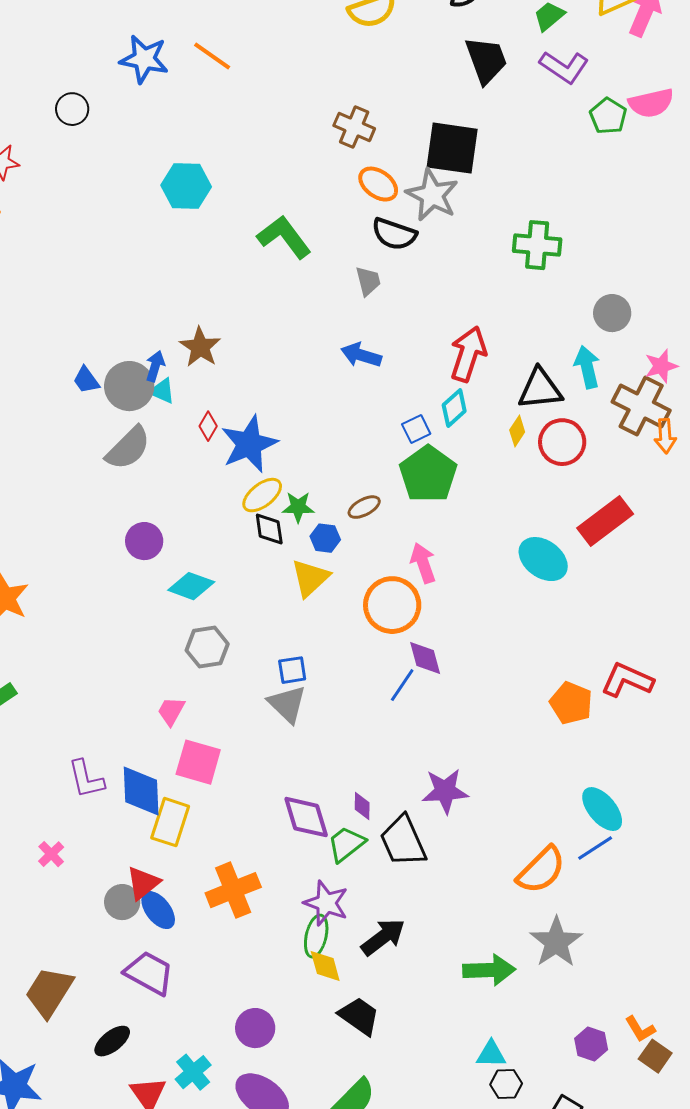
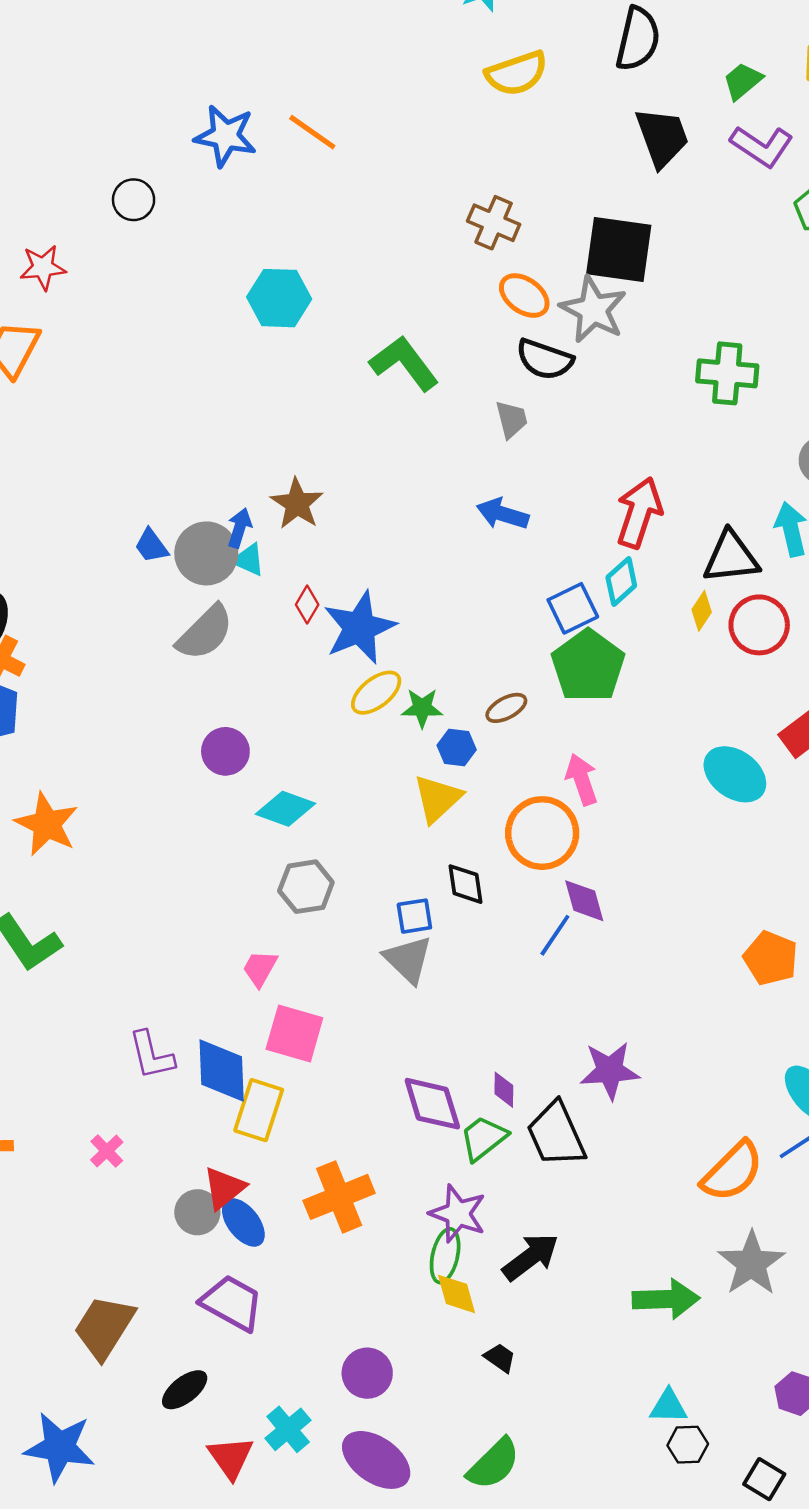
blue square: (416, 429) -> (573, 608), size x1.4
black diamond: (269, 529) -> (466, 884), moved
black trapezoid: (359, 1016) -> (500, 1358), size x0.6

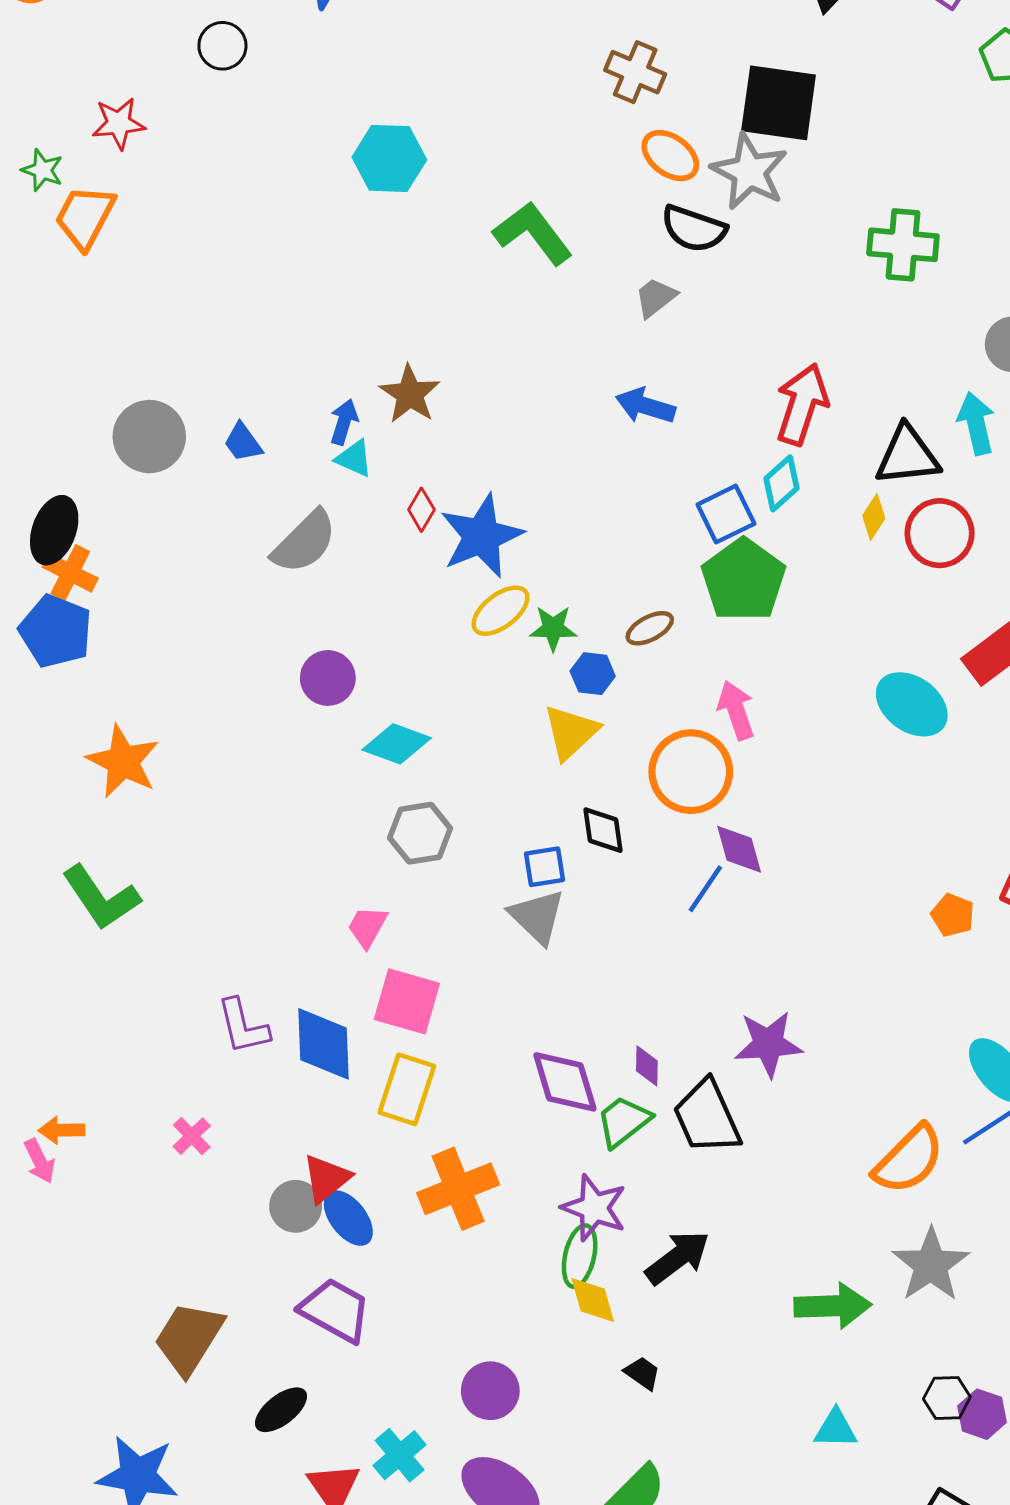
gray trapezoid: (511, 419) -> (656, 297), turned -114
gray circle: (206, 553) -> (149, 437), moved
orange pentagon: (771, 958) -> (953, 915), size x0.7
yellow rectangle: (259, 1110) -> (407, 1089), moved
black hexagon: (688, 1445) -> (947, 1398), moved

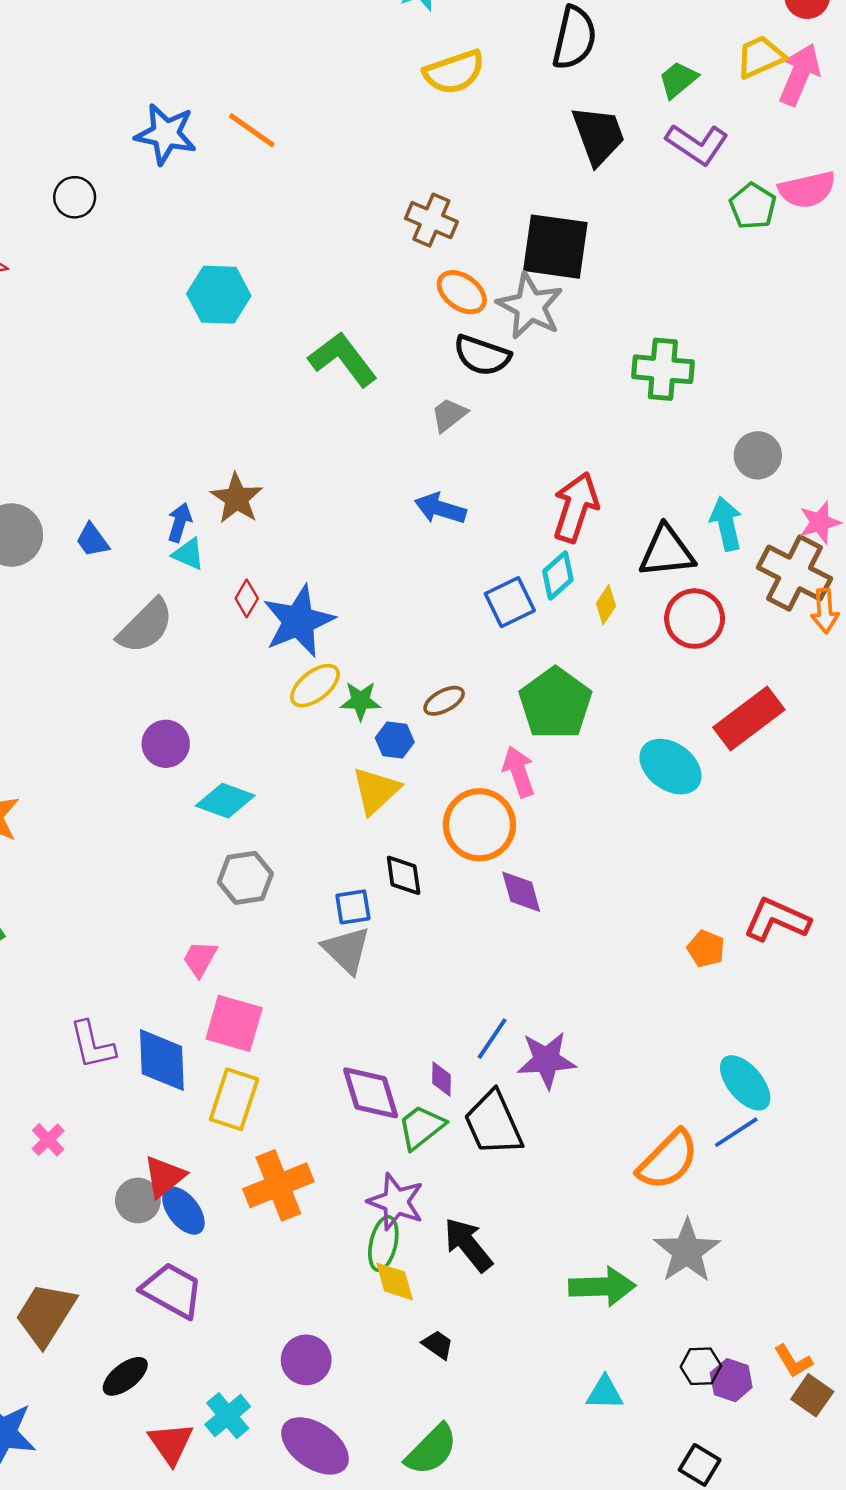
yellow diamond: (874, 517) -> (606, 605), moved
green pentagon: (743, 580) -> (555, 703), moved
blue line: (705, 889) -> (492, 1039), moved
black arrow: (678, 1258) -> (468, 1245), turned -92

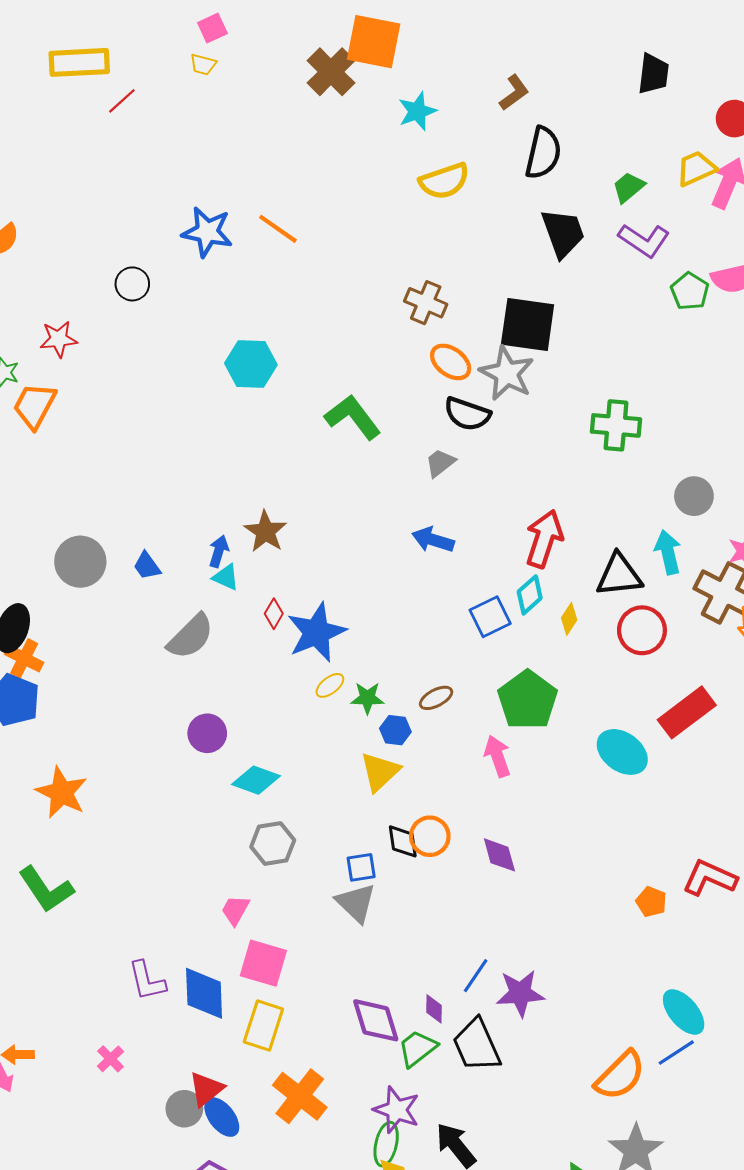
yellow ellipse: (315, 686) -> (330, 685), size x0.7
orange circle: (479, 825) -> (430, 836), moved, size x0.7
orange cross: (278, 1185) -> (300, 1096), turned -30

